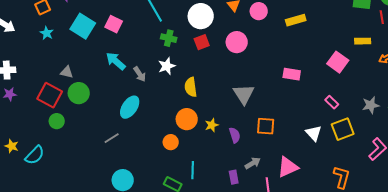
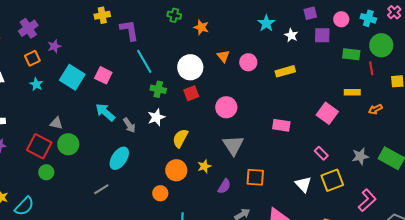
pink circle: (237, 42) -> (226, 107), moved
yellow semicircle: (191, 87) -> (180, 138), turned 36
yellow star: (212, 125) -> (204, 166), moved
purple semicircle: (235, 135) -> (224, 186), turned 49

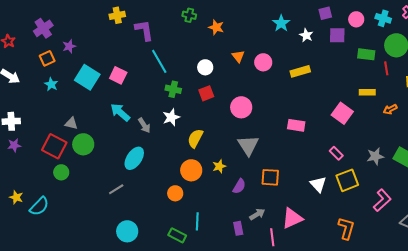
white circle: (190, 67) -> (205, 67), size x0.6

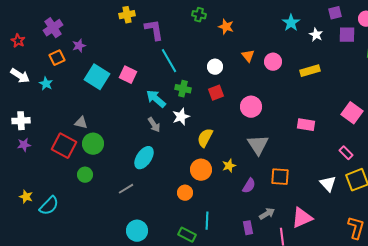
cyan star: (51, 84) -> (46, 84), moved
cyan arrow: (120, 112) -> (156, 99), moved
green circle: (61, 172) -> (85, 175), moved

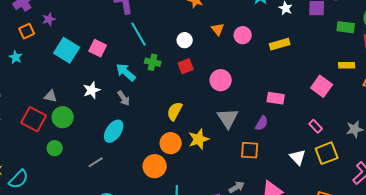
white star: (181, 117) -> (92, 90), moved
yellow star: (229, 166) -> (199, 139), size x1.5
purple semicircle: (249, 186) -> (262, 123), moved
orange circle: (185, 193) -> (155, 166), size x1.5

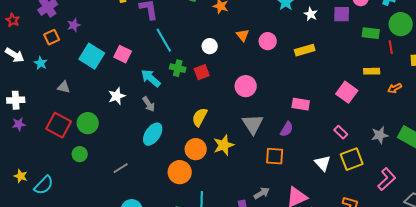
red square: (186, 66) -> (202, 72), moved
gray triangle: (51, 96) -> (64, 87), moved
cyan ellipse: (114, 131) -> (153, 134), moved

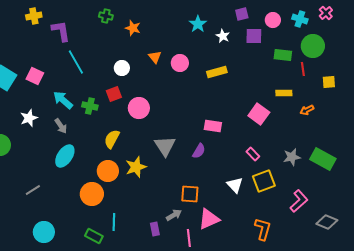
green cross: (178, 68) -> (90, 106), moved
pink circle: (246, 86) -> (139, 108), moved
orange square: (275, 156) -> (190, 194), moved

